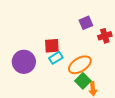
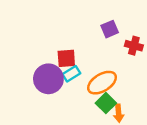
red cross: (105, 36) -> (134, 46), turned 32
purple circle: (24, 62) -> (48, 79), moved

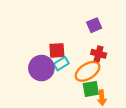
red cross: (134, 46) -> (99, 54), moved
green square: (106, 103) -> (91, 89), turned 35

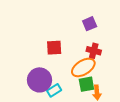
cyan rectangle: (61, 64) -> (54, 90), moved
purple circle: (41, 68) -> (40, 80), moved

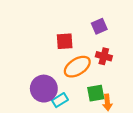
red square: (54, 48) -> (65, 41), moved
orange ellipse: (83, 67) -> (77, 67), moved

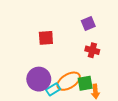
red square: (65, 41) -> (46, 38), moved
orange ellipse: (77, 67) -> (69, 81), moved

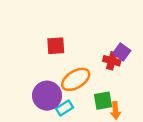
purple square: (88, 24) -> (122, 52), moved, turned -32
orange ellipse: (69, 81) -> (76, 79), moved

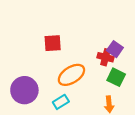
purple circle: (47, 96) -> (24, 90), moved
green square: (103, 101) -> (116, 77), moved, turned 36

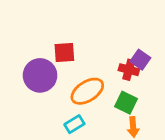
green square: (116, 77) -> (126, 103), moved
purple circle: (24, 90) -> (40, 75), moved

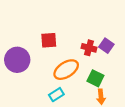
red cross: (129, 70) -> (89, 48), moved
purple circle: (40, 75) -> (17, 60), moved

